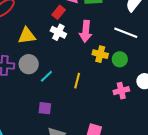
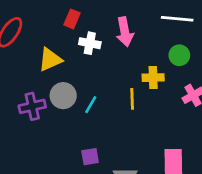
red rectangle: (59, 12) -> (72, 19), moved
yellow cross: (100, 54) -> (153, 78), moved
purple square: (45, 108) -> (90, 157), moved

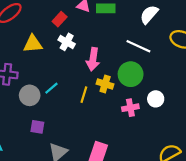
pink arrow: (125, 32) -> (93, 59), moved
green circle: (179, 55) -> (131, 74), size x1.5
gray circle: (63, 96) -> (30, 95), moved

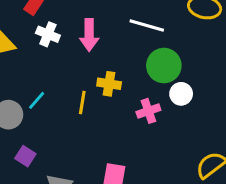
pink arrow: (93, 59) -> (89, 35), moved
green circle: (131, 74) -> (164, 66), moved
purple square: (37, 127) -> (25, 156), turned 32

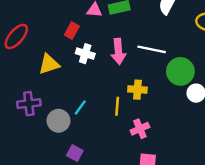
white line: (147, 26) -> (152, 49), moved
pink cross: (148, 111) -> (140, 129), moved

